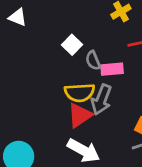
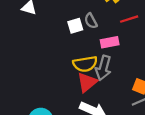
white square: (72, 45) -> (75, 26), turned 35
gray semicircle: (93, 60) -> (91, 21), moved

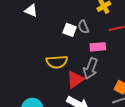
white square: (75, 26) -> (70, 30), turned 32
yellow semicircle: (85, 64) -> (57, 62), moved

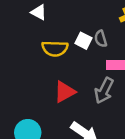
yellow semicircle: (57, 62) -> (55, 48), moved
red triangle: (75, 80) -> (65, 92), moved

